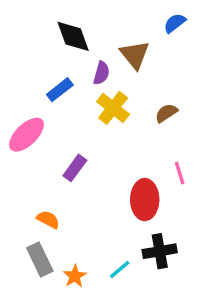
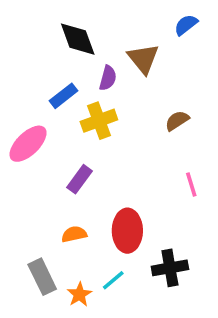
yellow cross: (113, 108) -> (99, 121), moved, turned 32
red ellipse: (145, 200) -> (127, 231), moved
orange semicircle: (48, 220) -> (74, 234), moved, turned -40
cyan line: (120, 269) -> (113, 280), moved

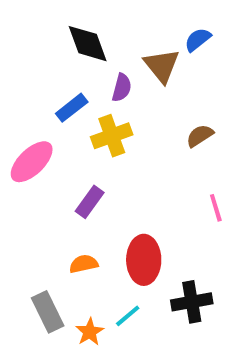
blue semicircle: (186, 25) -> (198, 40), moved

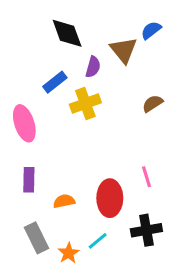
pink ellipse: (32, 162) -> (24, 123), turned -64
purple rectangle: (90, 202) -> (29, 180), moved, turned -35
pink line: (216, 208) -> (146, 177), moved

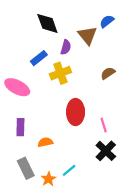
pink ellipse: (24, 123) -> (17, 87), turned -45
red ellipse: (110, 198) -> (76, 112), moved
black cross: (146, 230) -> (106, 151), moved, turned -36

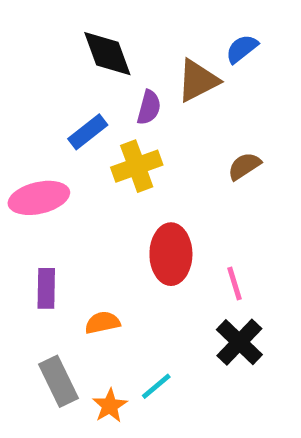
brown triangle: (87, 35) -> (198, 81), turned 42
pink ellipse: (17, 87) -> (39, 198), turned -40

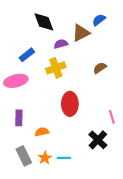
purple semicircle: (149, 107) -> (61, 44), turned -120
blue rectangle: (88, 132) -> (27, 55), moved
pink line: (234, 283) -> (112, 117), moved
cyan line: (156, 386) -> (64, 158), turned 40
orange star: (110, 406) -> (45, 158), moved

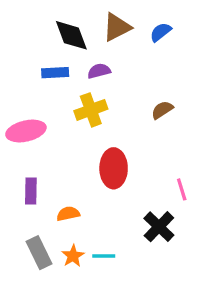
brown triangle: (81, 33) -> (117, 27), moved
blue rectangle: (27, 55) -> (55, 73), moved, turned 35

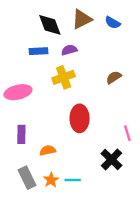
blue semicircle: (161, 32) -> (113, 23), turned -112

